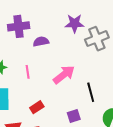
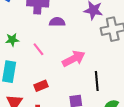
pink line: (28, 72) -> (38, 49), turned -40

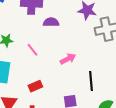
pink arrow: (74, 59) -> (68, 59), size x0.7

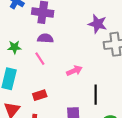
purple semicircle: (51, 22) -> (45, 38), moved

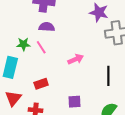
green star: (14, 47) -> (23, 44), moved
black line: (96, 95) -> (108, 76), moved

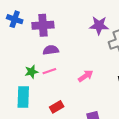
pink line: (41, 47) -> (49, 71), turned -64

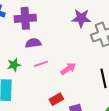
pink line: (49, 71) -> (41, 64), moved
red rectangle: (57, 107) -> (56, 99), moved

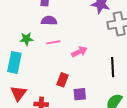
red rectangle: (56, 99) -> (63, 80), turned -48

